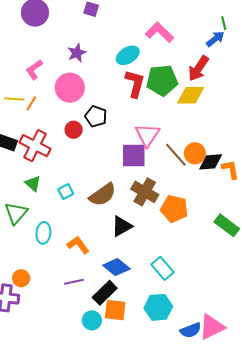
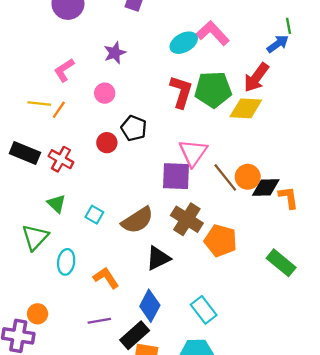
cyan ellipse: (128, 55) -> (184, 43), moved
pink circle: (70, 88) -> (105, 93), size x0.6
red cross: (35, 146) -> (61, 159), size x0.7
cyan square: (66, 192) -> (94, 215), turned -35
blue diamond: (116, 267) -> (150, 306), turned 76

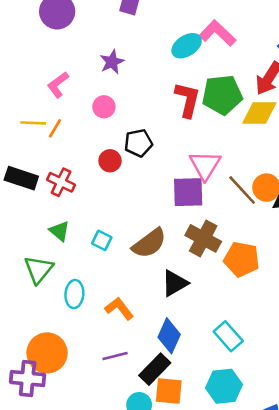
black pentagon: (134, 128) -> (138, 143), turned -30
orange circle: (38, 314) -> (47, 353), size x1.8

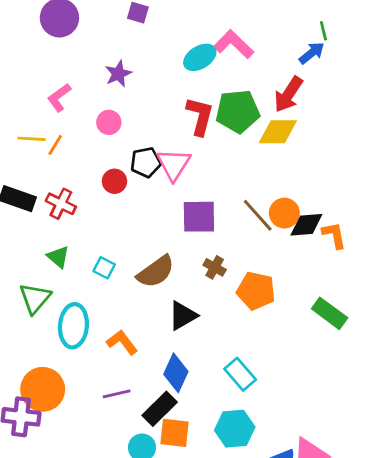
pink triangle: (205, 165) -> (174, 164), moved
brown cross: (203, 238) -> (215, 267), size x0.6
cyan ellipse: (74, 294) -> (73, 326), size x1.4

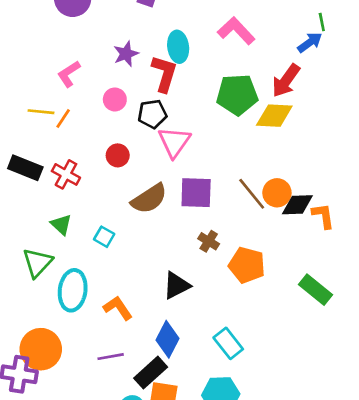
cyan ellipse: (200, 57) -> (178, 47), moved, turned -68
red L-shape: (200, 116) -> (164, 74), moved
black pentagon: (146, 162) -> (152, 114), moved
brown semicircle: (156, 272) -> (149, 199), moved

